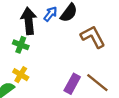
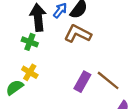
brown L-shape: (93, 37) -> (78, 34), moved, turned -35

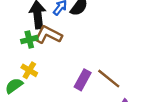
brown L-shape: (78, 34) -> (48, 35), moved
green cross: (30, 42) -> (29, 40), turned -35

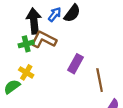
brown line: (109, 79) -> (100, 80), turned 40
purple rectangle: (83, 80) -> (75, 64), moved

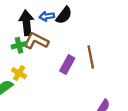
blue arrow: (55, 14) -> (47, 16), turned -136
brown line: (100, 80) -> (91, 57), moved

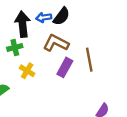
brown L-shape: (36, 41) -> (56, 43), moved
yellow cross: (19, 73) -> (27, 71), moved

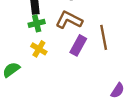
green cross: (15, 47) -> (37, 23), moved

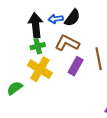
yellow cross: (39, 49) -> (40, 69), size x1.6

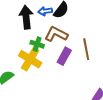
green cross: (38, 46) -> (37, 44), moved, turned 32

